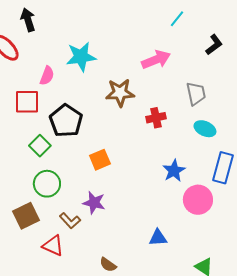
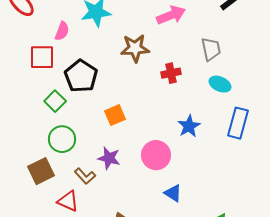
pink circle: (198, 200) -> (156, 155), moved
blue triangle: (158, 238) -> (173, 193), turned 36

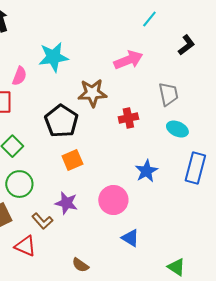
black pentagon: (81, 76) -> (61, 121), moved

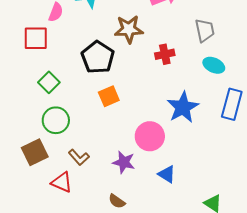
blue star: (146, 171) -> (183, 107), size x1.4
purple star: (66, 203) -> (124, 162), moved

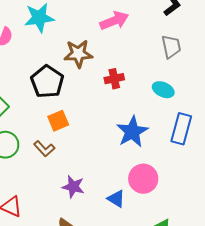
gray trapezoid: (205, 30) -> (171, 47), moved
pink circle: (150, 136) -> (143, 179), moved
brown L-shape: (79, 157) -> (44, 149), moved

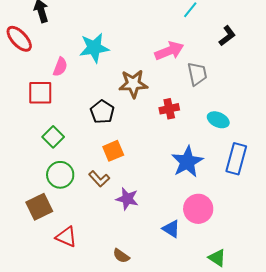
gray trapezoid: (171, 47) -> (197, 74), moved
black pentagon: (47, 82) -> (102, 112), size x0.7
purple star: (73, 187) -> (127, 199), moved

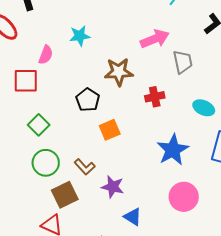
cyan star: (94, 48) -> (80, 36), size x0.7
orange square: (113, 151) -> (110, 130), moved
brown square: (39, 207) -> (65, 195), moved
blue triangle: (171, 229) -> (133, 217), moved

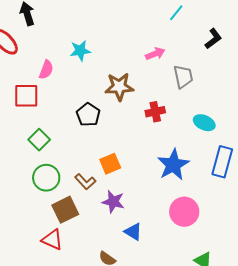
pink arrow: (155, 39) -> (155, 54), size x0.7
orange square: (110, 130) -> (110, 164), moved

